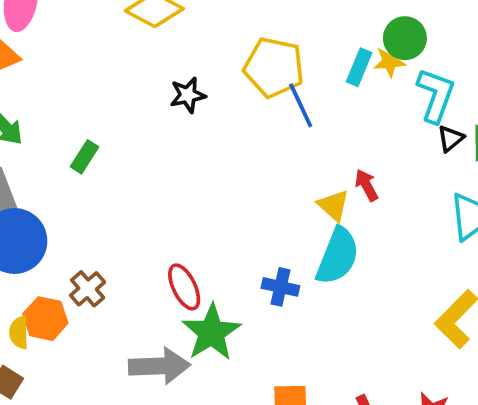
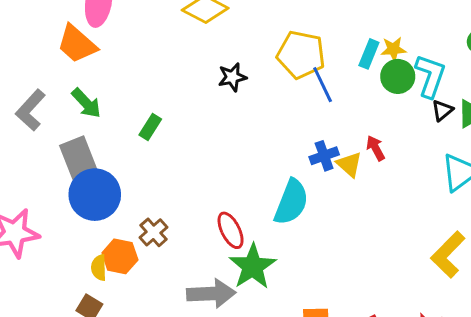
green circle: (405, 38) -> (398, 76), moved
cyan semicircle: (338, 256) -> (291, 202), moved
blue cross: (280, 287) -> (324, 156), moved, turned -32

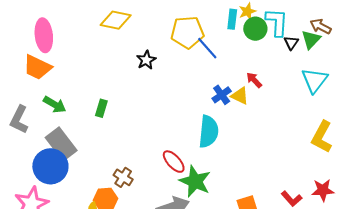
blue circle: (95, 195) -> (50, 166), moved

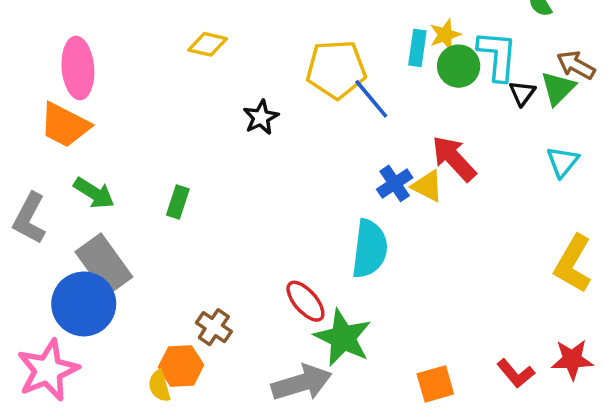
yellow diamond: (116, 20) -> (208, 44), size x0.7
red arrow: (254, 80) -> (454, 159), size x1.6
cyan triangle: (315, 80) -> (562, 162), size x0.7

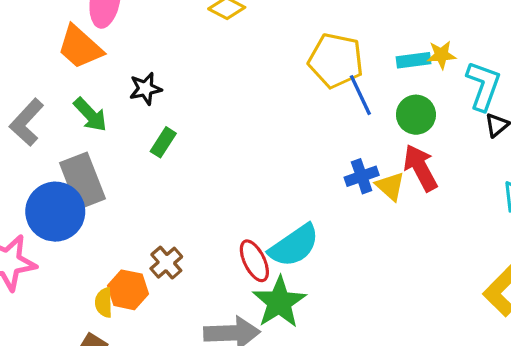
cyan rectangle: (417, 48) -> (413, 60), turned 60
green circle: (459, 66) -> (416, 115), moved
black star: (261, 117) -> (145, 89), moved
cyan semicircle: (370, 249) -> (294, 246), moved, turned 34

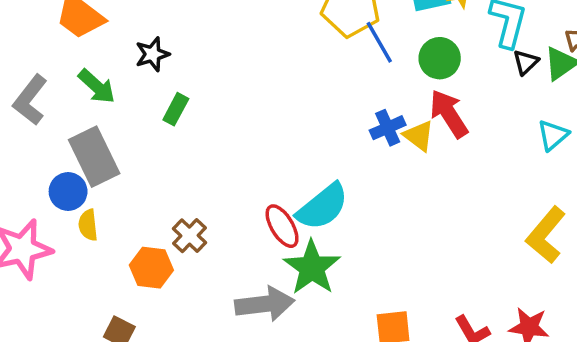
blue circle: (55, 212) -> (68, 191), size x0.6
yellow semicircle: (104, 303) -> (88, 225), moved

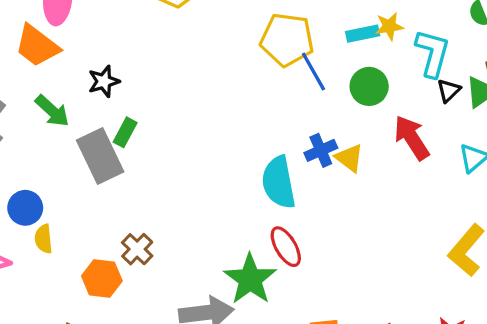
red arrow: (449, 114) -> (412, 138), moved
gray rectangle: (94, 157) -> (100, 156), moved
cyan semicircle: (323, 207) -> (279, 182), moved, turned 118
red ellipse: (282, 226) -> (286, 247), moved

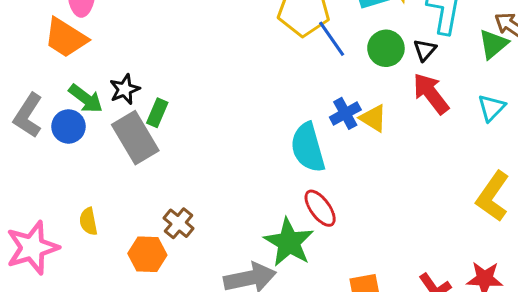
black star: (104, 81) -> (125, 89), moved
black triangle: (449, 91) -> (425, 50), moved
blue circle: (25, 208) -> (68, 126), moved

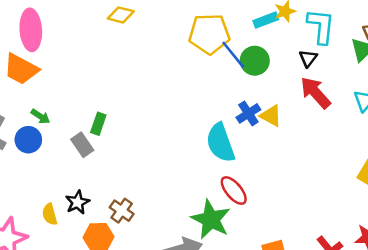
green circle: (386, 48) -> (255, 61), moved
black star: (125, 89) -> (77, 202), moved
green arrow: (86, 99) -> (40, 116), size x0.7
gray rectangle: (135, 138) -> (82, 145), size x0.6

